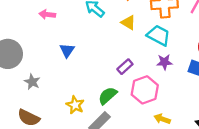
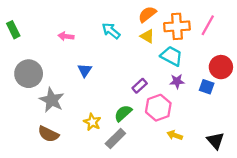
yellow triangle: (128, 23) -> (147, 36), moved
gray star: (32, 82) -> (52, 100), size x1.6

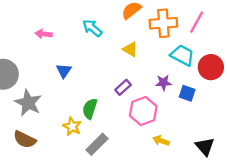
yellow triangle: (147, 36) -> (130, 49), moved
cyan trapezoid: (171, 56) -> (182, 55), moved
blue square: (207, 87) -> (187, 93), moved
green semicircle: (123, 113) -> (90, 109), moved, turned -30

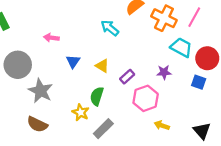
orange cross: (163, 23) -> (164, 18), turned 30
cyan arrow: (92, 28) -> (110, 28), moved
pink arrow: (44, 34) -> (51, 38), moved
yellow triangle: (130, 49) -> (102, 66), moved
blue square: (187, 93) -> (199, 82), moved

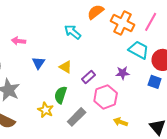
gray rectangle: (103, 129) -> (77, 117), moved

